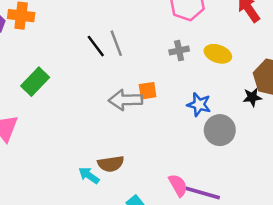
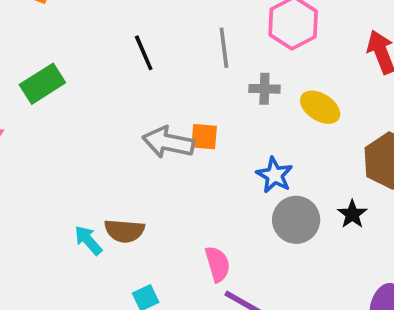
gray line: (116, 43) -> (224, 48), moved
black star: (252, 97) -> (352, 214), moved, turned 30
pink semicircle: (178, 185) -> (218, 264), moved

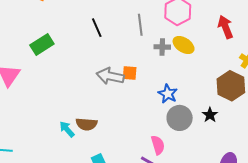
yellow ellipse: (320, 107) -> (184, 45), moved
pink semicircle: (218, 264) -> (158, 145), moved

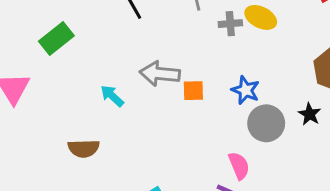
orange square: (130, 73) -> (193, 91), moved
brown semicircle: (87, 124) -> (84, 148), moved
cyan arrow: (67, 129) -> (112, 96), moved

